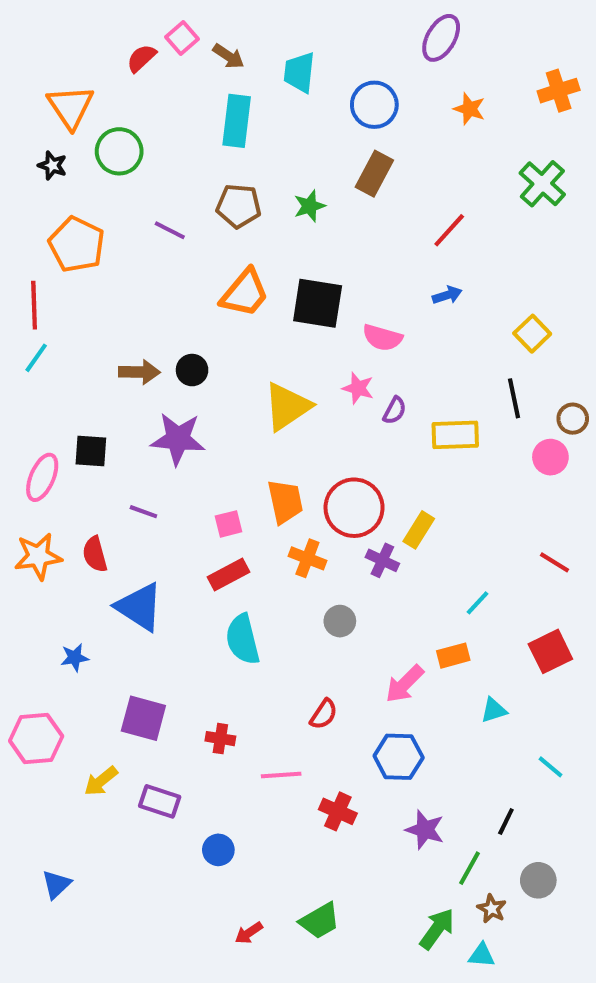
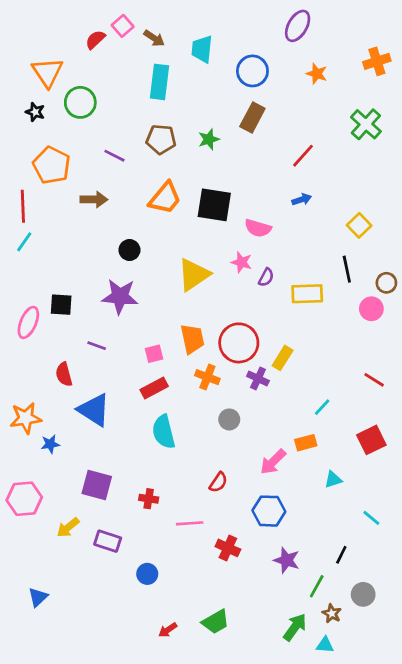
brown arrow: (139, 372) -> (94, 199), moved
orange star: (38, 556) -> (26, 418), moved

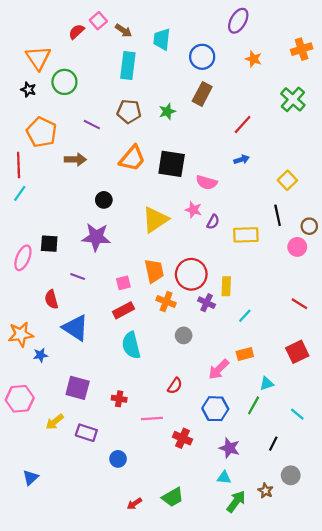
yellow rectangle: (283, 358) -> (226, 286), turned -30
cyan line: (322, 407) -> (245, 316), moved
green line: (317, 586) -> (254, 405), moved
cyan triangle: (325, 645) -> (224, 478), moved

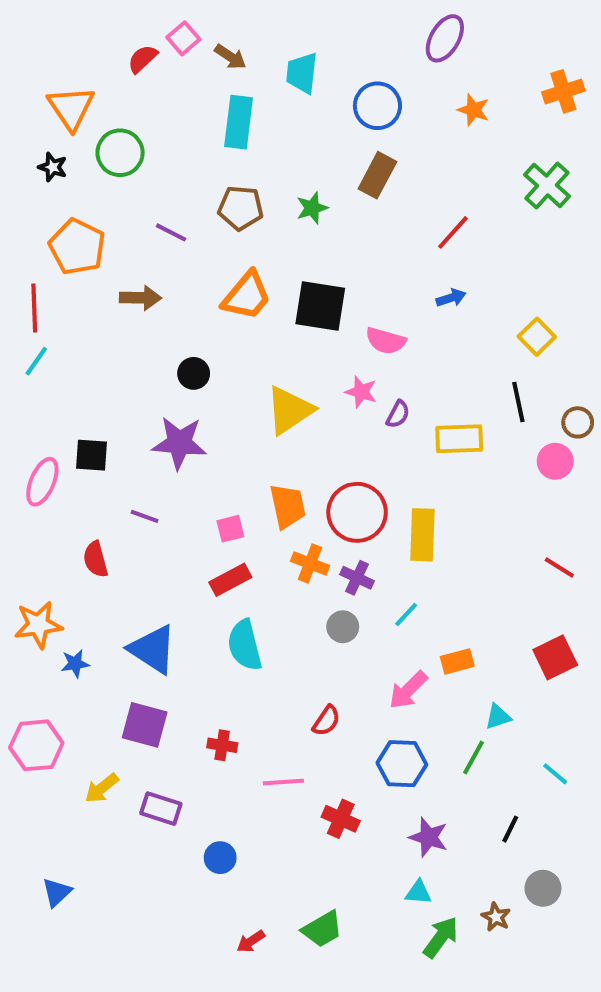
yellow rectangle: (226, 286) -> (422, 535), size x1.4
purple cross: (207, 303) -> (357, 578), moved
cyan line: (245, 316) -> (406, 614), moved
blue triangle: (75, 328) -> (153, 649), moved

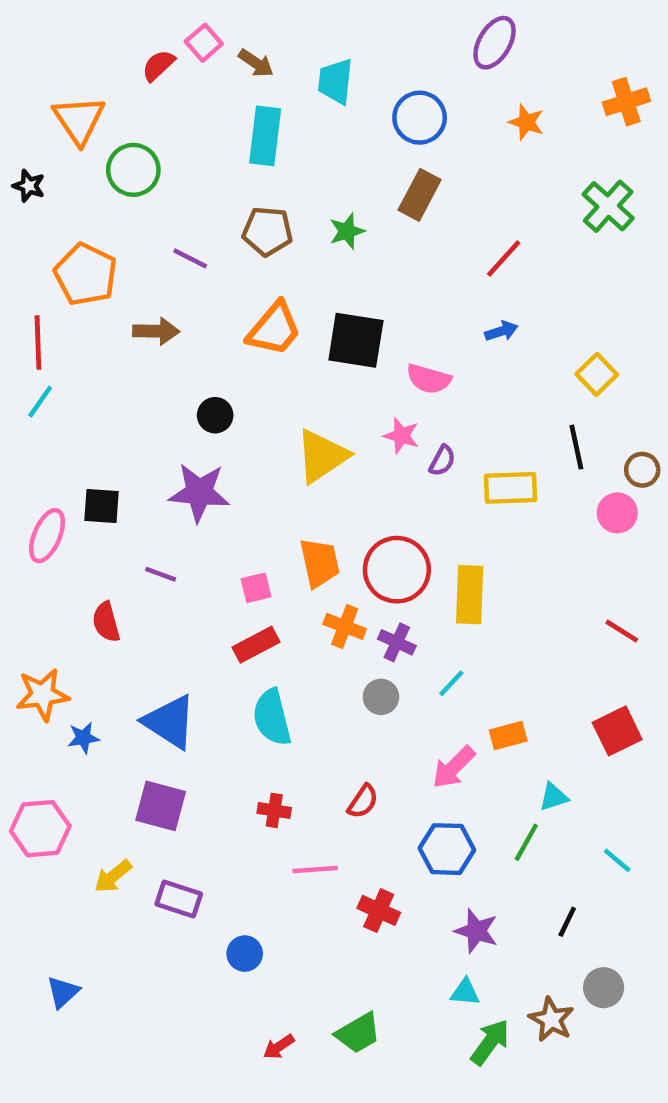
black star: (53, 167) -> (29, 186), moved
red cross: (222, 745) -> (274, 810), moved
brown star: (496, 917) -> (551, 1019), size x1.4

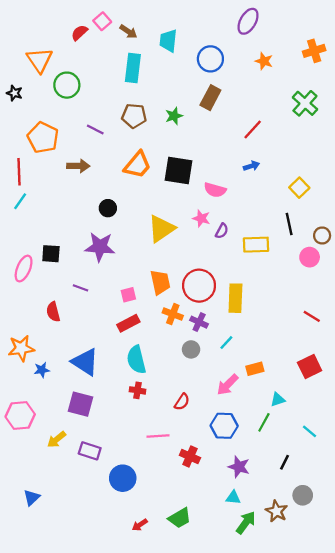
red cross: (274, 810) -> (137, 390), moved
blue circle: (245, 954) -> (123, 478), size x1.5

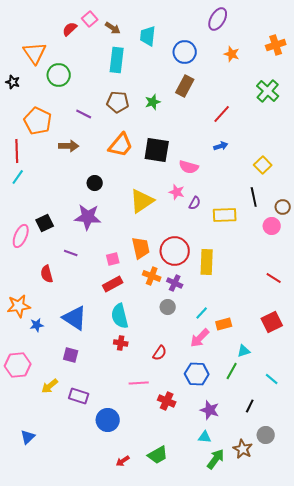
black square: (51, 254) -> (45, 223), turned -30
cyan line: (226, 343) -> (202, 313), moved
purple square: (81, 404) -> (71, 355), size x0.7

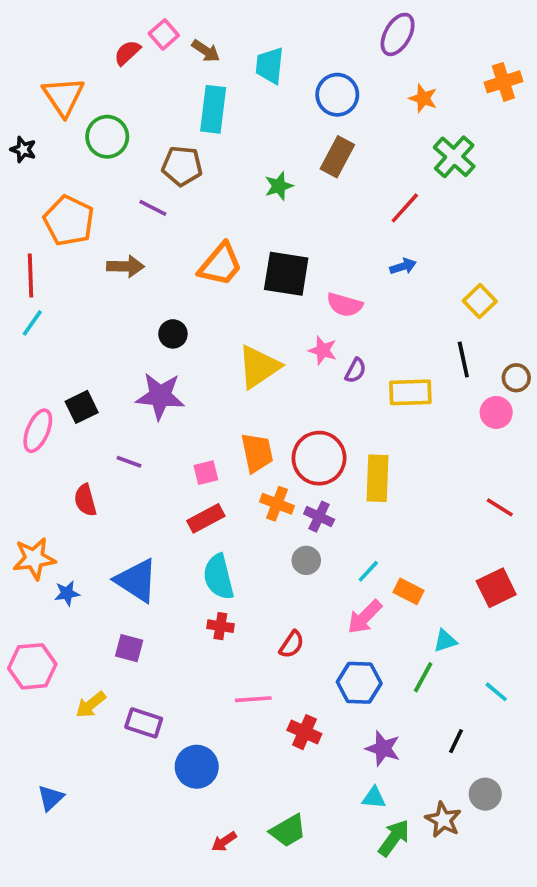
green cross: (268, 91) -> (454, 157), moved
brown pentagon: (118, 102) -> (182, 166), moved
orange rectangle: (224, 324) -> (409, 591), turned 42

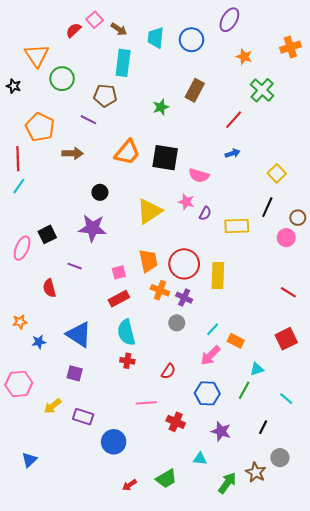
blue circle: (337, 95) -> (191, 40), moved
black line: (463, 359) -> (267, 207), turned 36
orange star: (34, 559) -> (20, 322), size x0.6
cyan triangle: (374, 798) -> (200, 459), moved

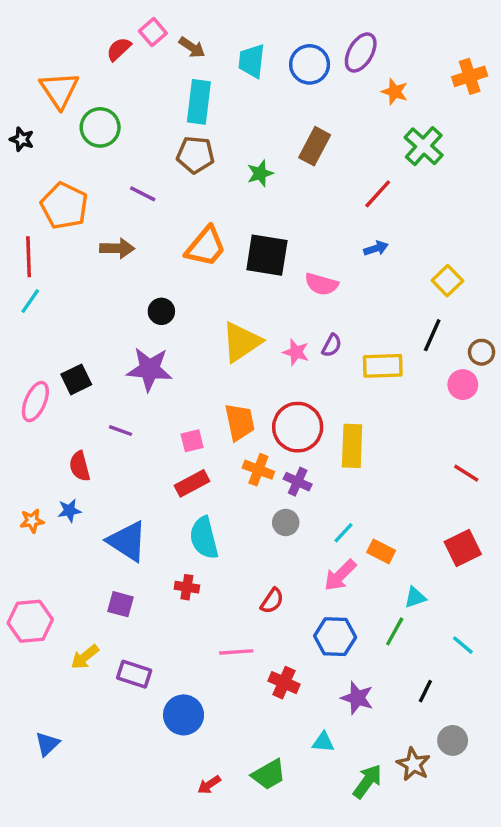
purple ellipse: (229, 20) -> (361, 52), moved
brown pentagon: (105, 95) -> (195, 155), moved
pink star: (186, 202) -> (296, 352), moved
blue star: (39, 342) -> (69, 511), moved
red cross: (127, 361) -> (187, 587), moved

